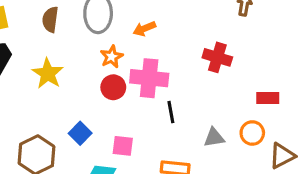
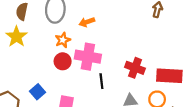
red cross: (217, 57) -> (135, 68), moved
yellow star: (48, 74) -> (16, 37), moved
red rectangle: (268, 98) -> (169, 76), size x1.6

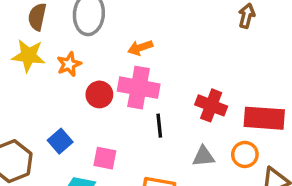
orange arrow: (87, 22) -> (140, 48), moved
yellow star: (16, 37) -> (28, 56), turned -30
orange star: (63, 40) -> (69, 64), moved

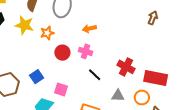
pink cross: (139, 88) -> (86, 51), size x0.6
black line: (159, 126) -> (95, 75), turned -48

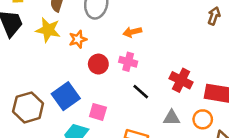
blue square: (37, 77) -> (66, 96), size x1.5

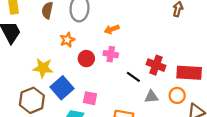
yellow star: (48, 30) -> (43, 68), moved
black line: (141, 92) -> (133, 77), moved

